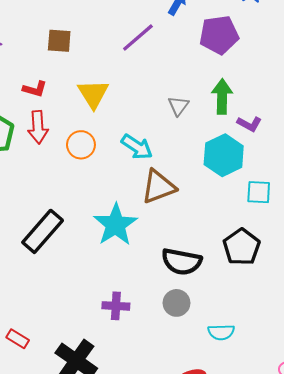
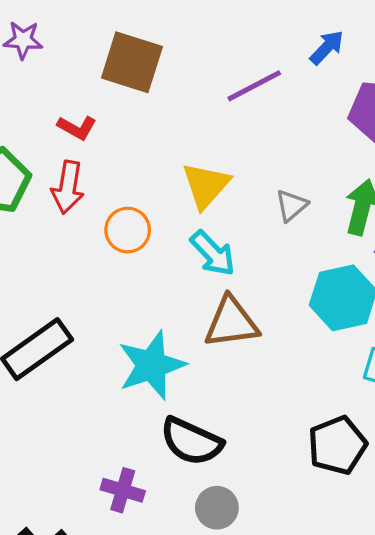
brown square: (59, 41) -> (132, 62), size x1.5
yellow triangle: (93, 94) -> (206, 185), moved
black semicircle: (182, 262) -> (191, 441), moved

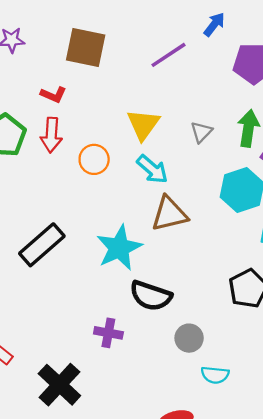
gray circle: (217, 508) -> (189, 338), moved

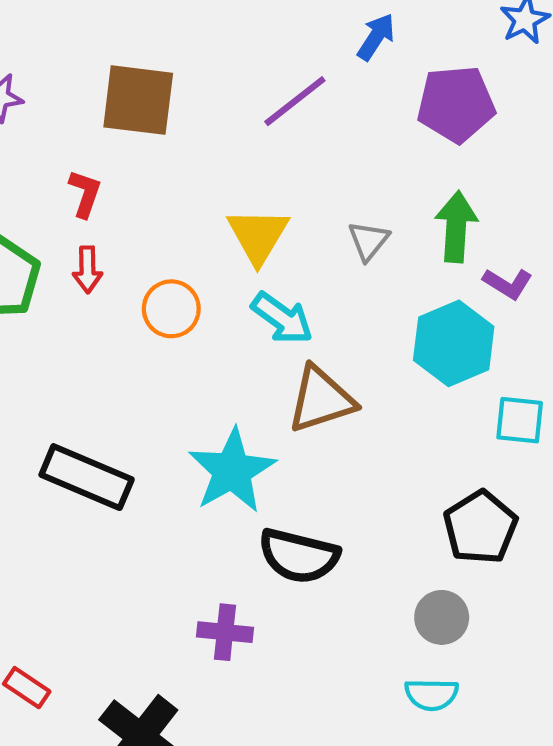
red L-shape: (53, 95) -> (85, 194), turned -90
red arrow: (51, 135) -> (87, 270), size x0.7
black rectangle: (42, 245) -> (87, 477), turned 69
gray circle: (189, 338) -> (442, 617), moved

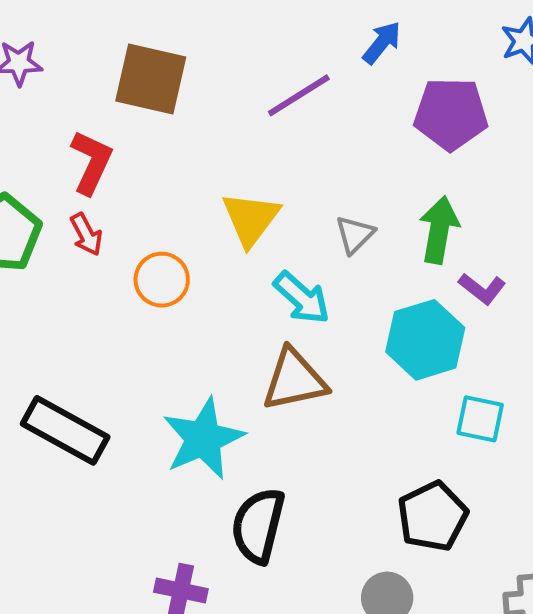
red L-shape: (85, 194) -> (91, 162), size x1.4
red arrow: (87, 270) -> (86, 234), turned -33
cyan arrow: (282, 318) -> (302, 298), moved
black semicircle: (299, 556) -> (258, 526), turned 84

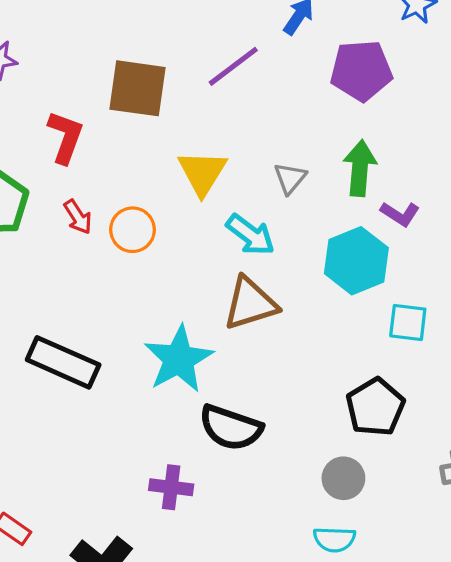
brown square: (151, 79) -> (137, 88), moved
red arrow: (86, 234) -> (78, 217), moved
black semicircle: (258, 526) -> (231, 428), turned -80

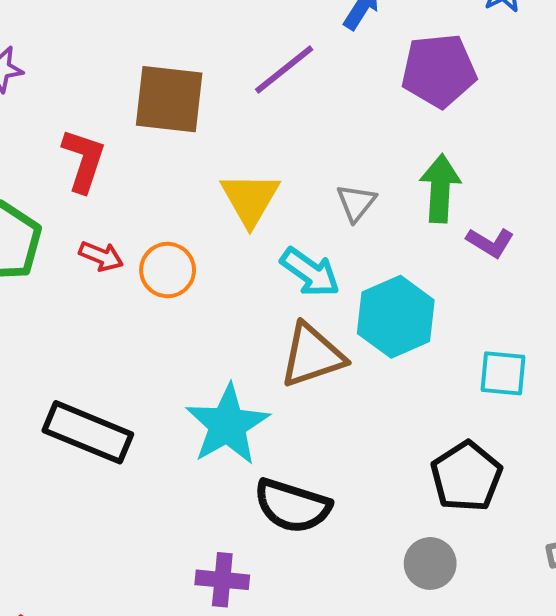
red arrow: (78, 217) -> (101, 256), turned -33
cyan hexagon: (356, 261) -> (396, 317), moved

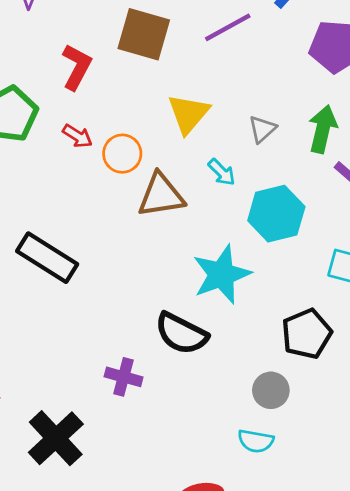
cyan arrow: (310, 272) -> (222, 172), size x0.7
brown triangle: (312, 355) -> (161, 195), moved
cyan star: (227, 425) -> (222, 274), moved

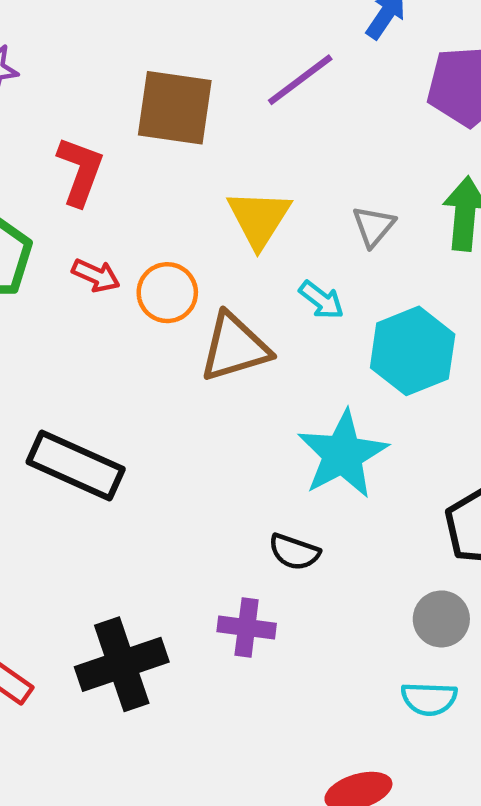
black semicircle: (181, 333) -> (294, 552), size x0.6
purple cross: (124, 377) -> (247, 628), moved
black cross: (56, 438) -> (122, 664), moved, turned 32

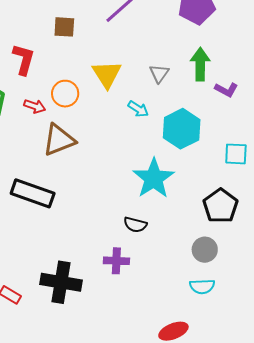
brown square: (175, 108) -> (64, 27), size x0.6
orange circle: (167, 293) -> (65, 94), moved
brown triangle: (235, 347) -> (59, 140), moved
black cross: (122, 664) -> (61, 282), turned 33

